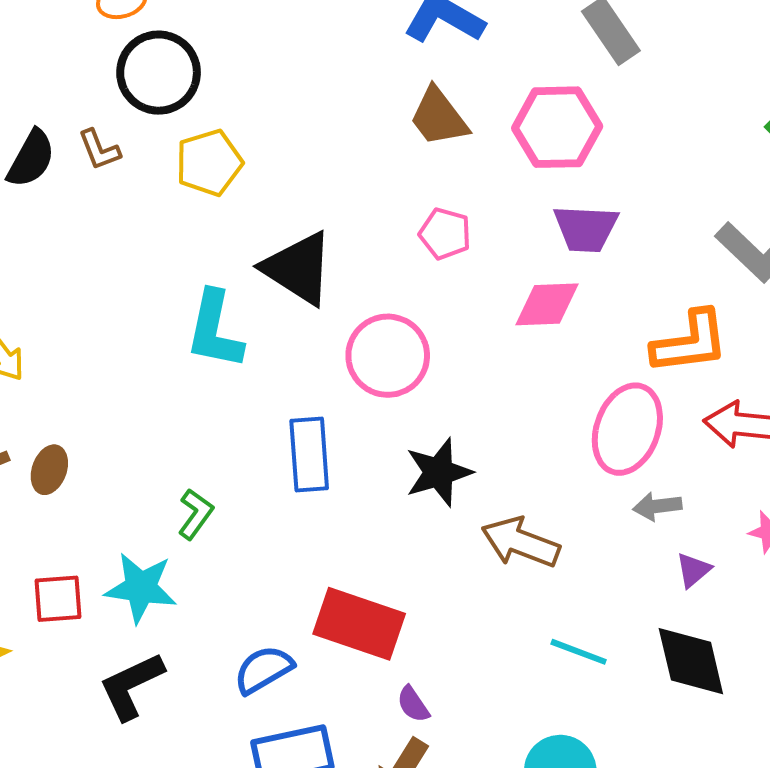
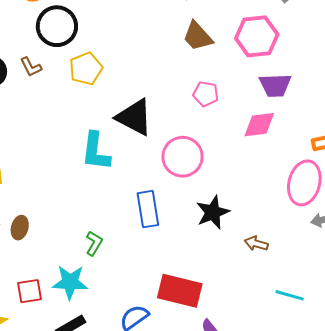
brown arrow: (520, 542) -> (256, 244), size x0.6

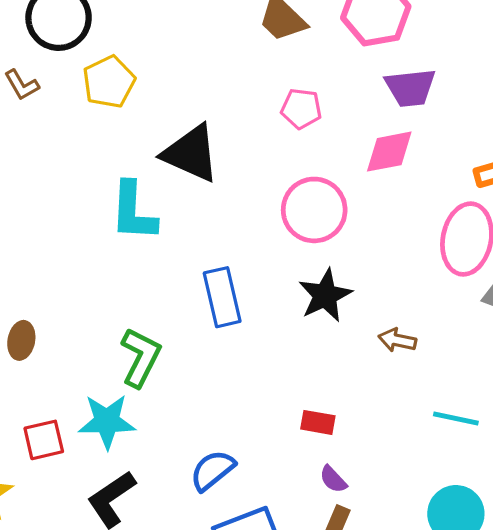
pink circle: (183, 157) -> (314, 210), moved
green L-shape: (94, 243) -> (141, 357), size x1.5
red rectangle: (180, 291) -> (318, 422), moved, size x0.5

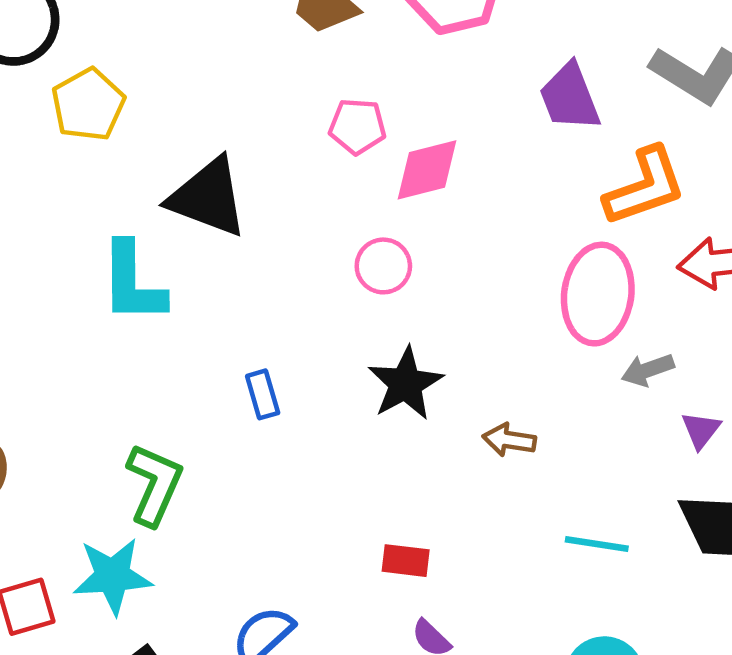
purple trapezoid: (410, 88) -> (570, 97), moved, turned 78
pink diamond: (389, 152) -> (427, 170), moved
pink circle: (314, 210) -> (383, 266), size x0.6
blue rectangle: (222, 297) -> (263, 394), size x0.6

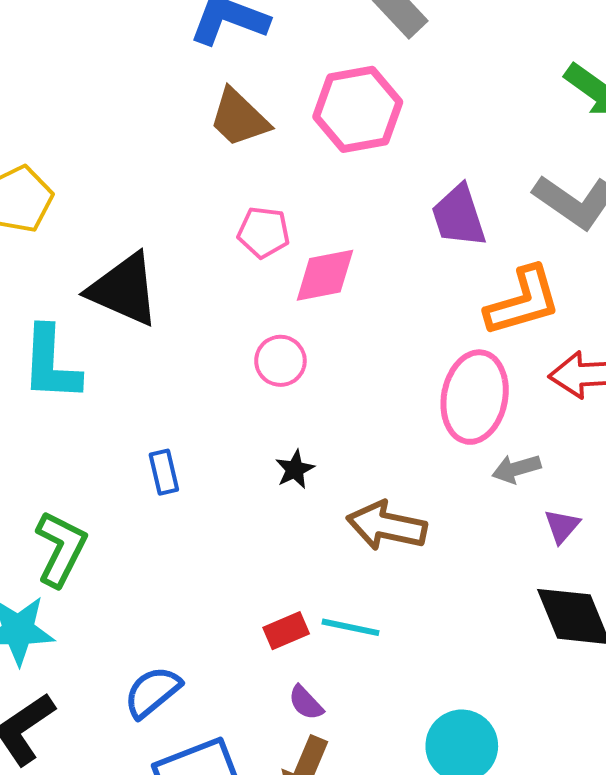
black star: (405, 384) -> (295, 469), size x0.6
brown arrow: (509, 440) -> (387, 526), size x1.6
cyan line: (597, 544) -> (350, 627), moved
red rectangle: (406, 561) -> (286, 631), turned -33

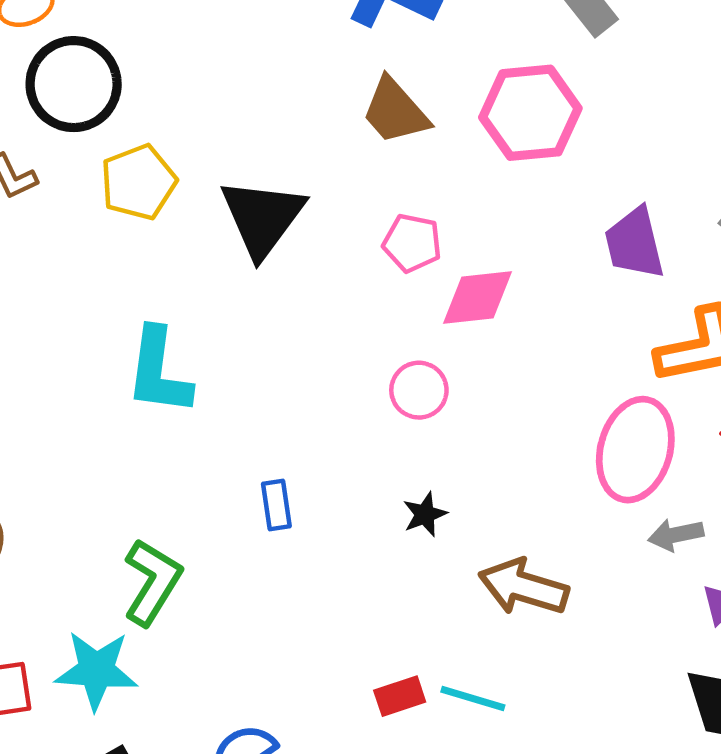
black triangle: (124, 290) -> (262, 217), moved, turned 38

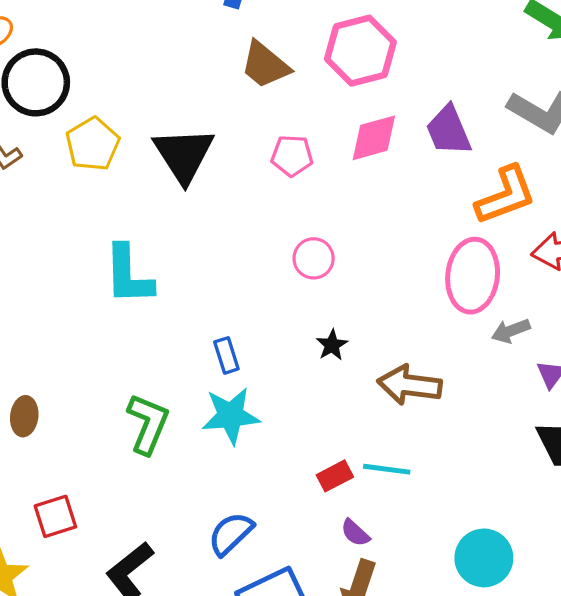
pink diamond: (477, 297) -> (374, 138), moved
cyan star: (96, 670) -> (231, 416), moved

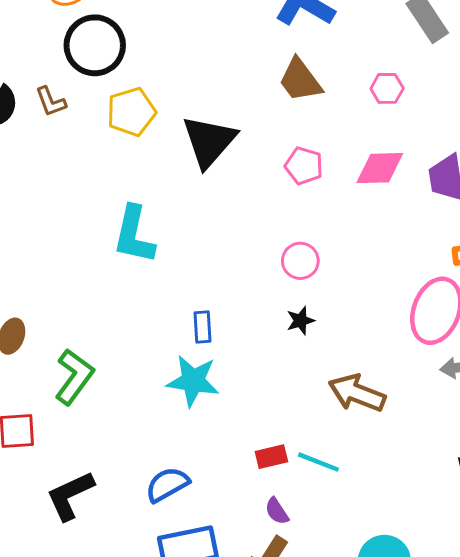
pink hexagon: (360, 51) -> (387, 88), size x0.5
black star: (332, 345) -> (300, 321), moved
green L-shape: (148, 424) -> (74, 377), moved

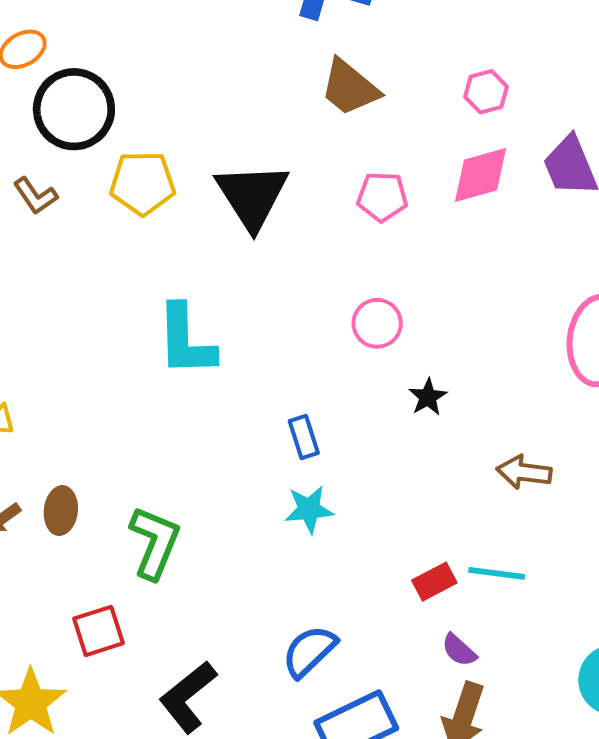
pink hexagon: (387, 88) -> (486, 92), moved
yellow pentagon: (131, 112) -> (142, 183), turned 30
pink circle: (300, 261) -> (377, 323), moved
cyan star: (193, 381) -> (309, 509), size x0.7
brown arrow: (357, 393) -> (524, 472), size x0.7

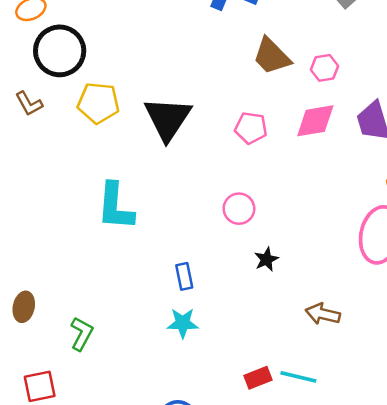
brown trapezoid: (350, 88) -> (272, 56), moved
green L-shape: (155, 543) -> (82, 334), size x0.7

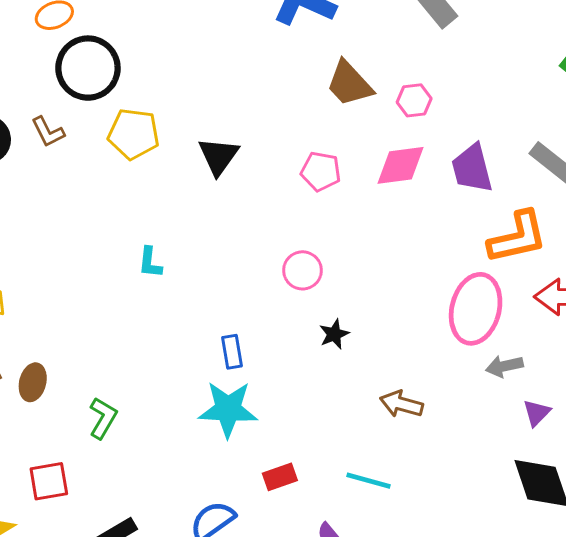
black triangle: (168, 119) -> (218, 156), size x0.7
cyan L-shape: (115, 206) -> (150, 262), size x0.5
cyan star: (183, 323) -> (228, 409), size x1.5
red rectangle: (258, 378) -> (280, 477), moved

